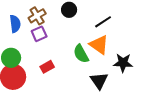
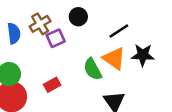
purple square: (39, 34) -> (56, 38), moved
black star: (123, 63) -> (143, 55), moved

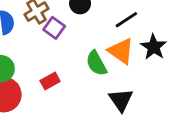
purple square: (56, 38) -> (54, 28), turned -30
black star: (143, 55) -> (154, 47), turned 30

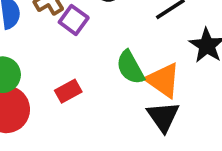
orange triangle: (121, 51) -> (163, 80), moved

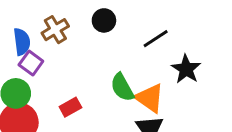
purple square: (74, 20) -> (31, 63), moved

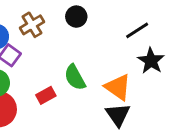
black line: (156, 39) -> (137, 30), moved
green semicircle: (122, 87) -> (75, 77), moved

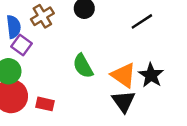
black star: (151, 61) -> (151, 75), moved
red rectangle: (46, 95) -> (45, 104), moved, turned 42

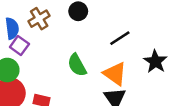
black line: (142, 21) -> (120, 38), moved
black star: (151, 75) -> (155, 61), moved

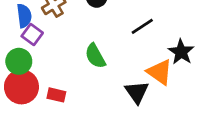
orange triangle: (115, 74) -> (160, 72), moved

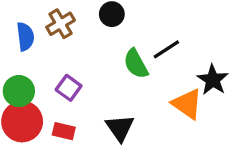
purple square: (32, 35) -> (69, 88), moved
green semicircle: (95, 56) -> (136, 64), moved
black triangle: (137, 92) -> (120, 128), moved

